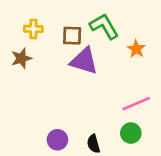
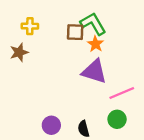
brown square: (72, 36) -> (75, 32), moved
orange star: (136, 49) -> (96, 44), moved
purple triangle: (84, 61) -> (94, 71), moved

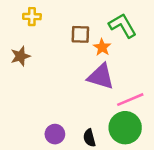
green L-shape: (93, 24) -> (123, 26), moved
yellow cross: (30, 26) -> (32, 17), moved
green circle: (117, 119) -> (125, 128), size x1.6

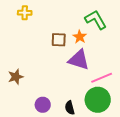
brown square: (80, 34) -> (59, 40), moved
brown star: (20, 56) -> (16, 77), moved

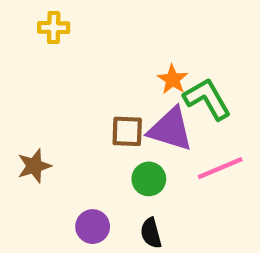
green L-shape: (96, 20) -> (207, 99), moved
brown square: (59, 40) -> (127, 131), moved
green circle: (98, 100) -> (149, 179), moved, size x0.6

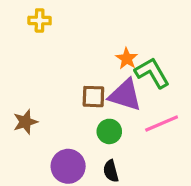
purple circle: (93, 227) -> (68, 166), size x1.4

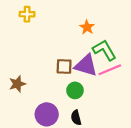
orange star: (127, 59) -> (87, 27), moved
pink line: (162, 124) -> (110, 70), moved

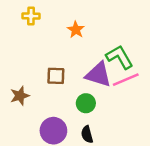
orange star: (87, 27) -> (76, 30), moved
brown square: (64, 66) -> (56, 76), moved

